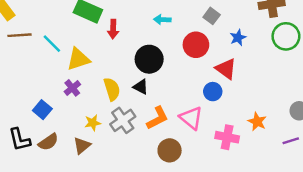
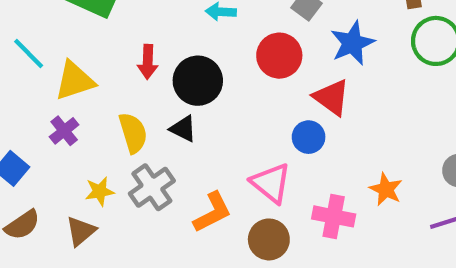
red arrow: (113, 29) -> (148, 62), moved
blue star: (238, 38) -> (352, 43), size x1.5
orange L-shape: (158, 118) -> (212, 212), moved
brown circle: (170, 150) -> (269, 239), moved

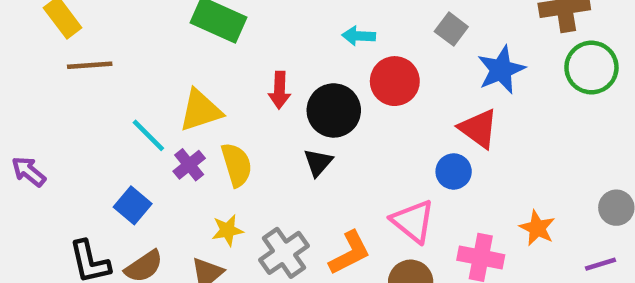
cyan line: (29, 53) -> (148, 135), moved
red circle: (279, 56) -> (395, 81), moved
black triangle: (183, 129) -> (318, 162), turned 44
yellow semicircle: (133, 133) -> (237, 165), moved
gray cross: (152, 187) -> (284, 253), moved

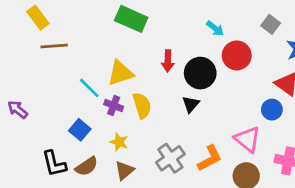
cyan arrow: (359, 36) -> (215, 28), turned -144
purple cross: (189, 165) -> (114, 105), turned -30
yellow star: (228, 230) -> (119, 142), moved, turned 30

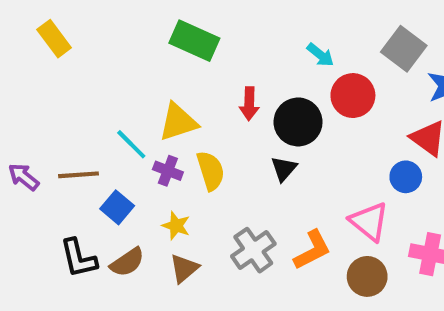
gray square: (271, 24) -> (404, 49), size x1.5
brown line: (54, 46) -> (78, 175), moved

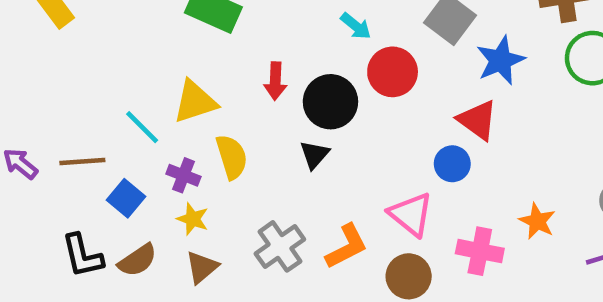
purple cross: (168, 171) -> (183, 175), moved

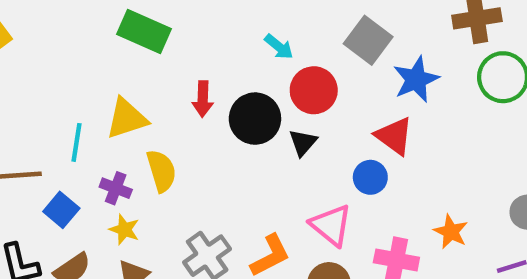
cyan line: (142, 127) -> (77, 142), turned 54
black triangle: (314, 155) -> (303, 142), moved

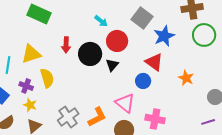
orange star: (451, 232) -> (186, 78), moved

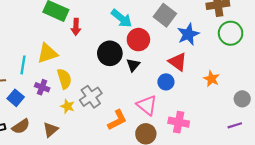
cyan arrow: (101, 21) -> (121, 18), size x1.5
red arrow: (66, 45) -> (76, 27), moved
yellow star: (30, 105) -> (67, 106), moved
gray cross: (68, 117) -> (91, 97), moved

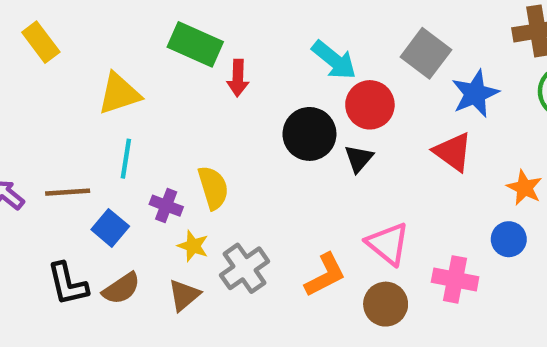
yellow triangle: (47, 53) -> (119, 94), moved
blue circle: (166, 82) -> (509, 239), moved
gray cross: (91, 97) -> (245, 268), moved
yellow star: (67, 106) -> (193, 246), moved

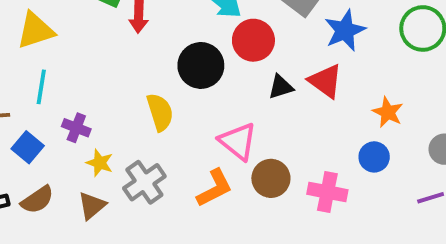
black triangle: (359, 159) -> (281, 87), moved, turned 32
yellow semicircle: (213, 188) -> (160, 112), moved
pink triangle: (388, 244) -> (238, 141), moved
brown circle: (386, 304) -> (271, 178), moved

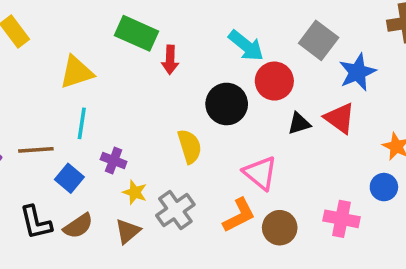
brown circle: (271, 178) -> (280, 228), moved

